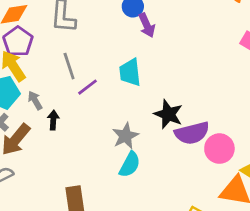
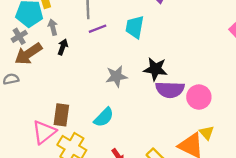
black star: (168, 114) -> (155, 69), turned -30
pink circle: (219, 149) -> (199, 97), moved
cyan semicircle: (130, 165) -> (104, 117), moved

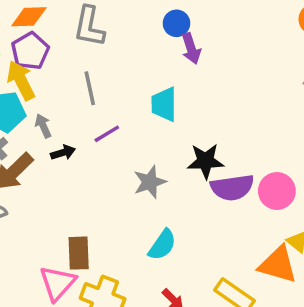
purple line: (98, 29) -> (107, 134), moved
black arrow: (63, 47) -> (63, 153), turned 63
cyan semicircle: (104, 117) -> (162, 245), moved

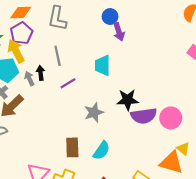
black arrow: (63, 153) -> (41, 73), moved, turned -80
brown rectangle: (79, 253) -> (72, 147), moved

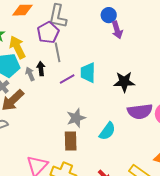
purple pentagon: (22, 33) -> (48, 32), moved
cyan trapezoid: (102, 65) -> (88, 73), moved
black star: (128, 100) -> (124, 82), moved
gray star: (94, 112) -> (76, 118), moved
cyan semicircle: (101, 151) -> (107, 131), moved

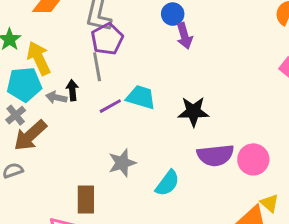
purple pentagon: (48, 32) -> (107, 39), moved
cyan trapezoid: (88, 73) -> (141, 97), turned 105
gray arrow: (30, 74) -> (56, 98), turned -56
brown rectangle: (71, 141) -> (86, 199), moved

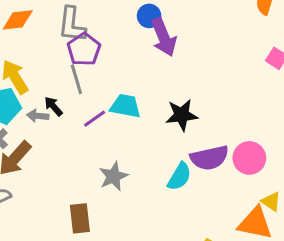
purple arrow: (184, 36) -> (164, 37), size x1.4
black arrow: (72, 90) -> (53, 106), turned -30
cyan semicircle: (167, 183) -> (179, 177), moved

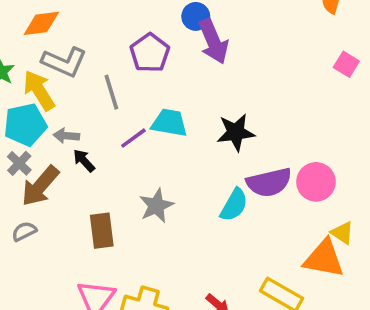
gray L-shape: (72, 25) -> (64, 62), moved, turned -72
purple pentagon: (84, 49) -> (150, 53), moved
black arrow: (53, 106) -> (84, 161), moved
brown rectangle: (80, 218) -> (102, 231), moved

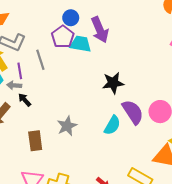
blue circle: (196, 16) -> (71, 18), moved
cyan trapezoid: (169, 123) -> (81, 44), moved
purple line: (133, 138) -> (20, 71), moved, turned -63
purple semicircle: (269, 182) -> (133, 112), turned -110

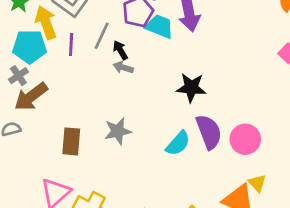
gray line: (40, 60) -> (102, 36), turned 30
gray arrow: (14, 85) -> (123, 67), moved
black arrow: (25, 100) -> (120, 50), moved

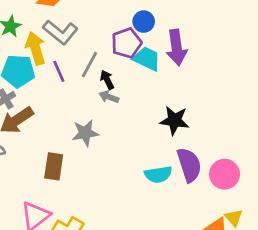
purple line: (71, 44) -> (59, 71), turned -30
gray star: (118, 131) -> (85, 133), moved
cyan semicircle: (178, 143) -> (158, 174), turned 36

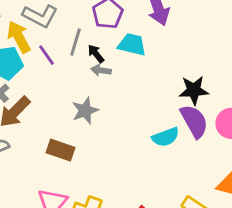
cyan trapezoid: (147, 59) -> (132, 44), moved
black star: (174, 120) -> (194, 90), moved
brown rectangle: (54, 166) -> (61, 150), turned -68

